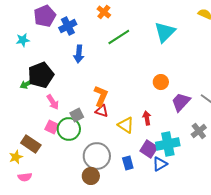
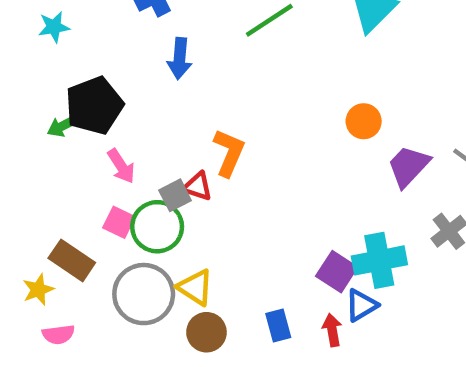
red triangle: (102, 111) -> (198, 186), moved
red arrow: (147, 118) -> (332, 330), moved
yellow triangle: (126, 125) -> (195, 287), moved
gray circle: (97, 156) -> (144, 294), moved
blue rectangle: (128, 163) -> (278, 325), moved

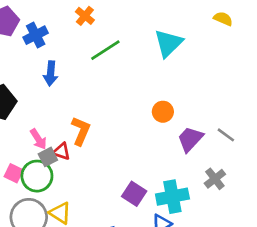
pink arrow: (121, 166) -> (38, 139), moved
purple square: (337, 272) -> (134, 194), moved

